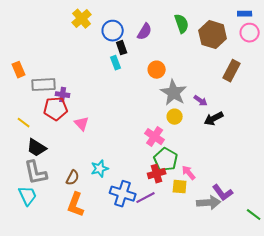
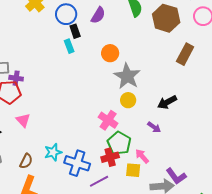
purple arrow: (201, 101) -> (154, 127), moved
pink triangle: (82, 124) -> (23, 120), moved
blue cross: (123, 194) -> (77, 163), moved

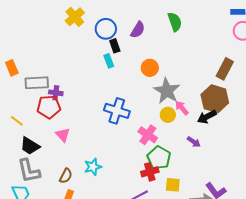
brown hexagon: (166, 18) -> (215, 99), moved
pink arrow: (142, 156) -> (182, 108), moved
blue cross: (77, 163) -> (117, 111), moved

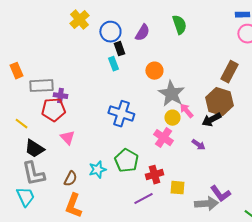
pink cross: (148, 135) -> (163, 138), moved
green pentagon: (159, 158) -> (126, 161), moved

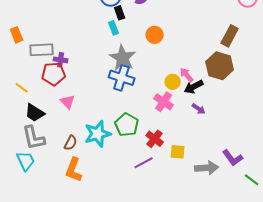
gray star: (171, 94) -> (123, 58), moved
black arrow: (211, 120) -> (194, 87), moved
cyan star: (97, 170) -> (98, 134), size x1.5
red cross: (154, 175) -> (155, 139), turned -36
purple L-shape: (220, 194) -> (233, 158), moved

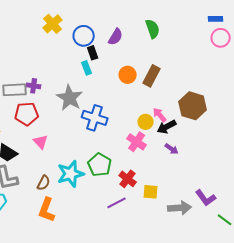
brown rectangle: (230, 36) -> (152, 76), moved
gray star: (123, 58) -> (70, 98), moved
purple cross: (61, 60) -> (34, 86), moved

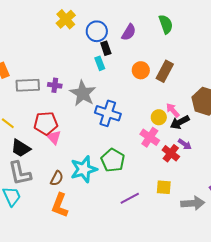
purple cross: (34, 86) -> (55, 85), moved
red pentagon: (27, 114) -> (46, 123), moved
red cross: (128, 179) -> (171, 153), moved

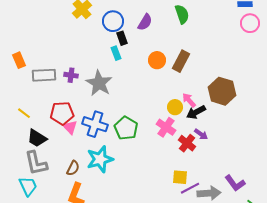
blue cross: (108, 113) -> (95, 124), moved
green pentagon: (113, 160) -> (126, 128), moved
purple line: (130, 198) -> (190, 188), moved

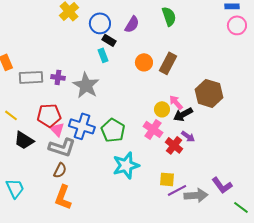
black rectangle: (122, 38) -> (109, 40), turned -40
cyan star: (100, 159) -> (126, 165), moved
gray L-shape: (36, 163) -> (62, 147), moved, turned -60

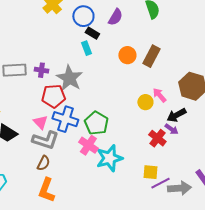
black arrow: (183, 114) -> (176, 115), moved
red pentagon: (49, 115) -> (53, 96), moved
pink cross: (153, 129) -> (88, 145), moved

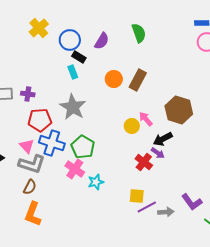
gray star: (69, 78) -> (73, 107), moved
cyan star: (109, 158) -> (96, 182), size x0.6
gray arrow: (179, 188) -> (166, 212), size x0.7

